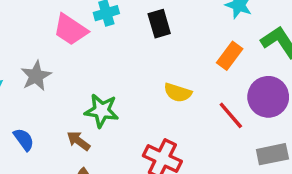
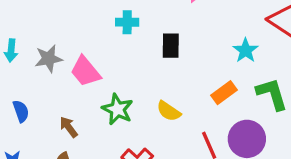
pink trapezoid: (70, 30) -> (85, 71), moved
green star: (102, 111) -> (117, 109), moved

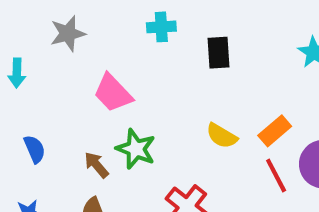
gray star: (49, 59) -> (68, 34), moved
orange rectangle: (224, 93) -> (275, 131), moved
green star: (117, 109) -> (136, 149), moved

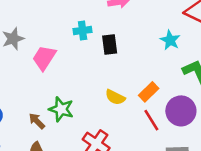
cyan cross: (161, 27) -> (83, 31), moved
pink trapezoid: (113, 93) -> (44, 58), moved, turned 80

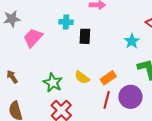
green star: (61, 109) -> (53, 83), moved
red line: (151, 120) -> (107, 100), turned 36
brown arrow: (37, 121) -> (12, 77), moved

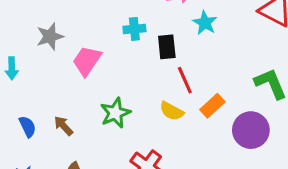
cyan star: (132, 41) -> (205, 23), moved
green star: (53, 83) -> (115, 113), moved, turned 30
red line: (107, 100) -> (185, 80), moved, turned -30

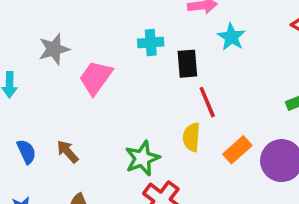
orange rectangle: (212, 106) -> (237, 150), moved
yellow semicircle: (172, 111) -> (191, 137), turned 65
green star: (115, 113) -> (142, 158), moved

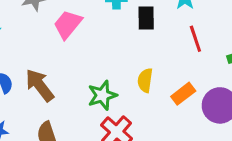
red line: (207, 102) -> (195, 39), moved
brown arrow: (68, 152) -> (40, 85), size x1.6

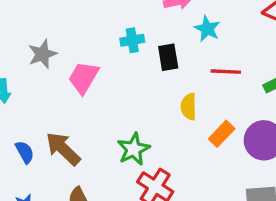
red line: (195, 39) -> (226, 72), turned -60
yellow semicircle: (145, 80) -> (189, 107), moved

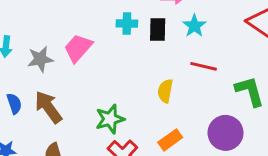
gray star: (42, 54) -> (40, 59), moved
black rectangle: (168, 57) -> (158, 30), moved
orange rectangle: (222, 134) -> (170, 140), moved

